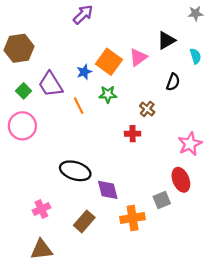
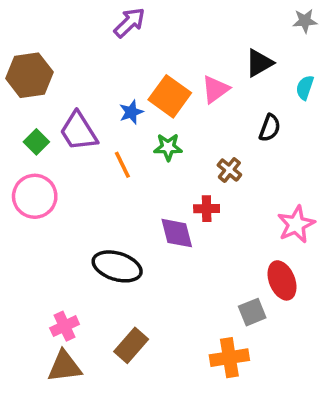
cyan semicircle: (196, 56) -> (305, 88), turned -144
purple diamond: (108, 190) -> (177, 233), moved
orange cross: (133, 218) -> (229, 358), moved
brown triangle: (41, 250) -> (65, 366), moved

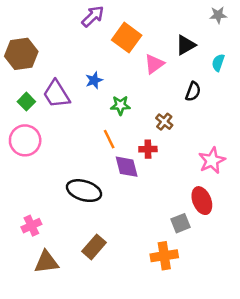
orange square: (170, 96) -> (127, 38), moved
orange line: (122, 165) -> (109, 139), moved
pink cross: (65, 326) -> (31, 226), moved

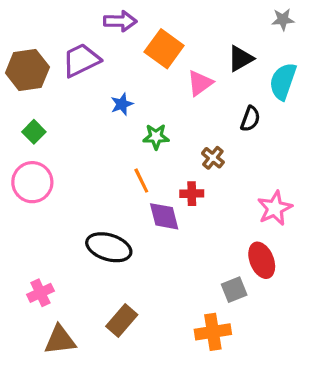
purple arrow: (93, 16) -> (120, 21), turned 45
cyan semicircle: (218, 63) -> (283, 81), size x1.6
purple trapezoid: (56, 94) -> (81, 60), moved, turned 96

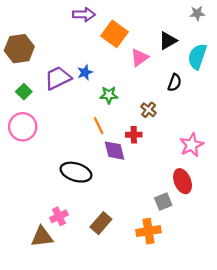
purple trapezoid: (81, 60) -> (58, 78), moved
pink cross: (40, 293) -> (59, 216), moved
brown rectangle: (122, 320) -> (101, 223), moved

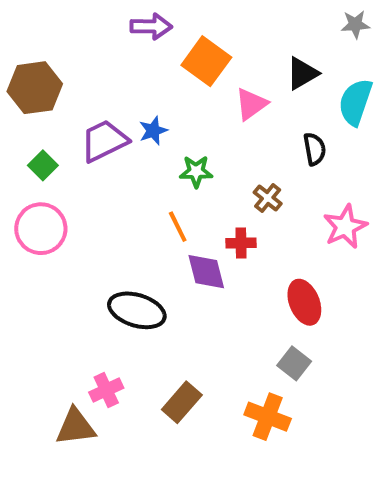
black semicircle: (175, 83) -> (315, 149), turned -30
pink star: (192, 145) -> (345, 227), moved
red ellipse: (183, 181) -> (304, 302), moved
gray square: (163, 202) -> (294, 363), turned -30
orange cross: (149, 231) -> (268, 417), turned 30

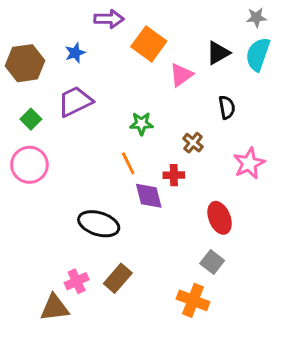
cyan semicircle: (355, 102) -> (258, 54), moved
blue star: (153, 131) -> (75, 53), moved
brown rectangle: (182, 402) -> (118, 278), moved

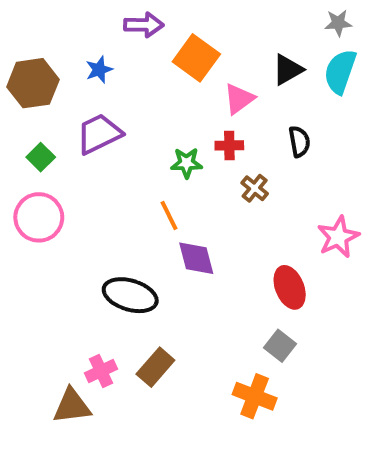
pink star: (249, 163) -> (338, 237), moved
red cross: (174, 175) -> (229, 145), moved

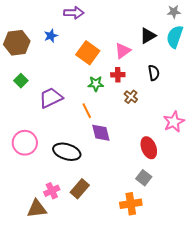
orange square: (196, 58) -> (88, 53), moved
purple trapezoid: (99, 134) -> (51, 98), moved
pink circle: (39, 217) -> (25, 143), moved
orange cross: (255, 396) -> (131, 204), turned -30

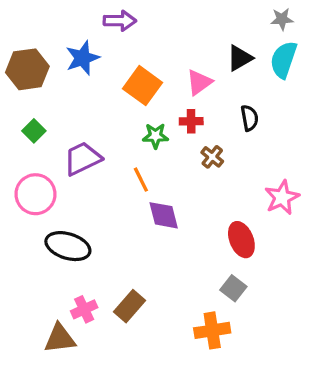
blue star: (51, 36) -> (83, 58), size x1.5
pink circle: (25, 143) -> (35, 194), moved
black ellipse: (67, 152) -> (68, 246), moved

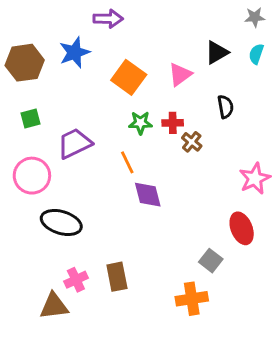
cyan semicircle: (284, 60) -> (256, 54), size x0.6
red cross: (191, 121) -> (173, 123), moved
green square: (34, 131) -> (30, 118), turned 30
red ellipse: (241, 240) -> (242, 228), moved
brown rectangle: (130, 306) -> (117, 277), turned -52

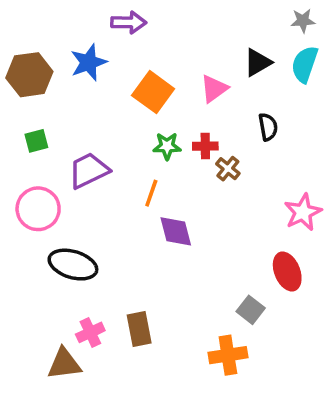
cyan semicircle: (256, 54) -> (305, 64), size x1.5
orange line: (127, 162) -> (151, 193), turned 45

